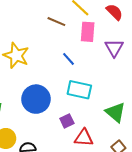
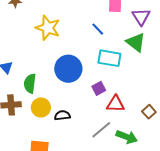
green triangle: (115, 112) -> (136, 42), moved

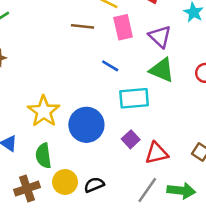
yellow star: (48, 28) -> (44, 111), moved, turned 30

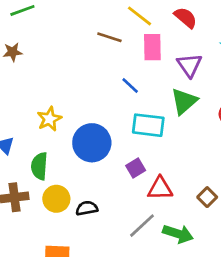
green triangle: (162, 70) -> (184, 101), turned 44
yellow star: (44, 111) -> (49, 119), size x0.7

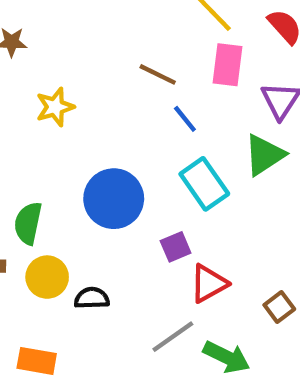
brown line: (109, 37) -> (158, 74), moved
yellow star: (49, 119) -> (55, 107), moved
cyan rectangle: (148, 125) -> (204, 184), turned 40
red triangle: (160, 188) -> (209, 284), turned -36

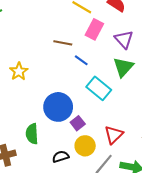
pink rectangle: (227, 65) -> (94, 29), turned 36
green semicircle: (28, 223) -> (32, 134), moved
purple square: (176, 247) -> (78, 123), moved
yellow circle: (47, 277) -> (85, 146), moved

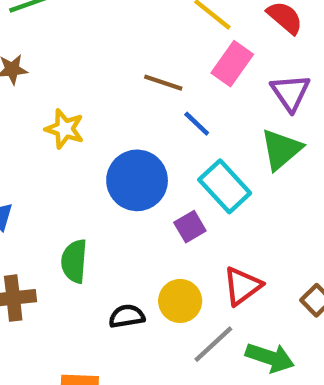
yellow star: (19, 71) -> (65, 129), turned -30
blue circle: (58, 107) -> (137, 180), moved
purple square: (78, 123) -> (190, 227), moved

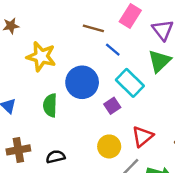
yellow star: (65, 129) -> (41, 57), size x1.4
green semicircle: (74, 261) -> (50, 105), moved
black semicircle: (127, 316) -> (56, 157), moved

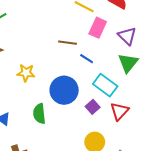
yellow star: (41, 57) -> (26, 73), size x0.7
red triangle: (142, 137) -> (119, 111), moved

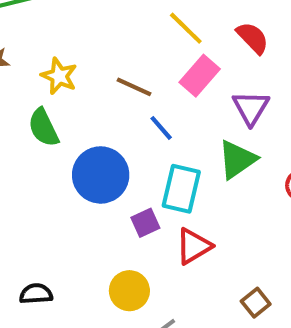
yellow star: (26, 73) -> (59, 76), moved
cyan rectangle: (105, 85) -> (181, 189), turned 50
green semicircle: (39, 114) -> (43, 128), moved, turned -36

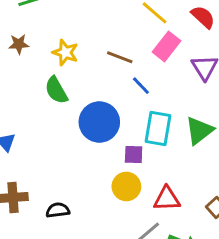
green triangle: (237, 160) -> (199, 131), moved
purple square: (145, 223) -> (134, 155), turned 30
red triangle: (194, 246) -> (167, 199), moved, turned 32
yellow circle: (129, 291) -> (126, 186), moved

